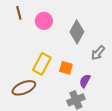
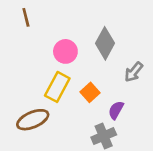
pink circle: (44, 21) -> (65, 51), moved
orange square: (66, 68) -> (90, 92), turned 32

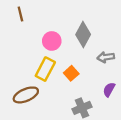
gray arrow: (134, 72) -> (106, 57), turned 42
purple semicircle: (116, 110) -> (109, 90), moved

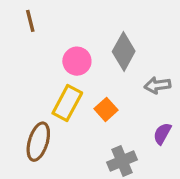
brown ellipse: (26, 95) -> (38, 142), turned -50

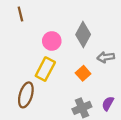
orange square: (106, 109) -> (83, 73), moved
purple semicircle: (162, 134) -> (108, 104), moved

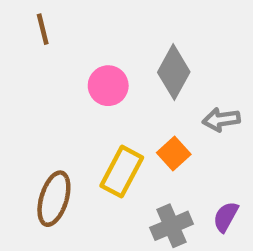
yellow rectangle: (45, 69) -> (122, 172), moved

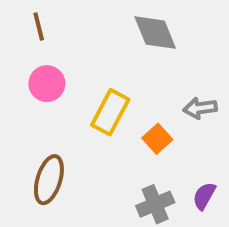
gray diamond: (174, 72) -> (155, 33), moved, turned -51
pink circle: (108, 86) -> (47, 84), moved
yellow rectangle: (122, 172) -> (110, 112), moved

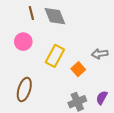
brown line: (39, 26) -> (31, 13), moved
gray diamond: (155, 33) -> (55, 16), moved

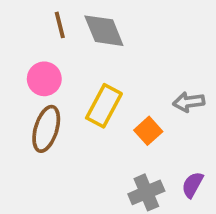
brown ellipse: (24, 89) -> (46, 129), moved

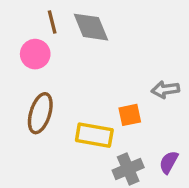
pink circle: (44, 79) -> (35, 54), moved
yellow rectangle: (104, 106) -> (94, 135), moved, turned 72
orange square: (148, 131) -> (130, 115), turned 30

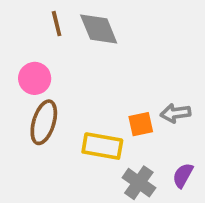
pink circle: (35, 54) -> (35, 78), moved
gray arrow: (165, 90) -> (175, 113), moved
gray cross: (128, 169) -> (139, 183), turned -32

